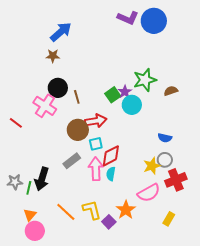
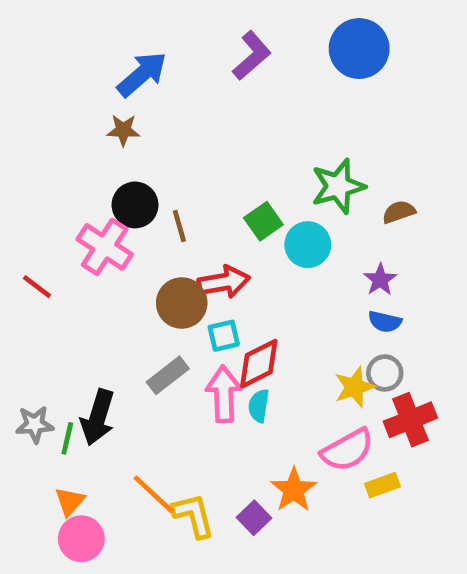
purple L-shape: (128, 18) -> (252, 56), moved, turned -65
purple star: (125, 92) -> (380, 280), moved
yellow L-shape: (92, 210) -> (193, 515), moved
yellow rectangle: (169, 219) -> (382, 485), moved, turned 40

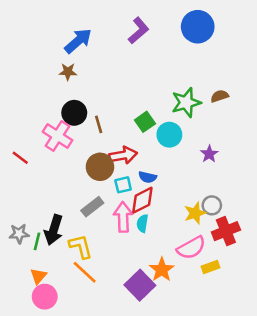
brown semicircle: (399, 212) -> (220, 96), moved
blue semicircle: (385, 322) -> (148, 177), moved
yellow L-shape: (193, 515) -> (81, 246), moved
purple square: (254, 518) -> (140, 285), size x1.6

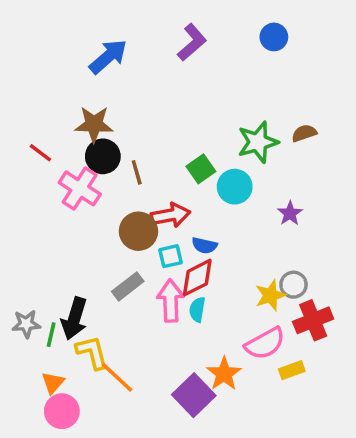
blue circle: (198, 27) -> (274, 37), size x0.6
brown star: (68, 72) -> (94, 124), moved, size x1.5
red line: (20, 158) -> (40, 153), moved
yellow L-shape: (81, 246) -> (92, 352), moved

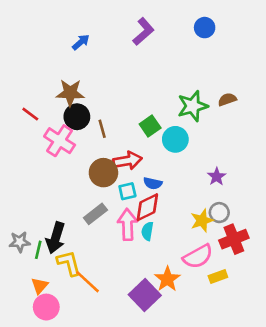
blue arrow: (108, 57) -> (81, 42), size x0.6
purple star: (290, 213) -> (217, 177), moved

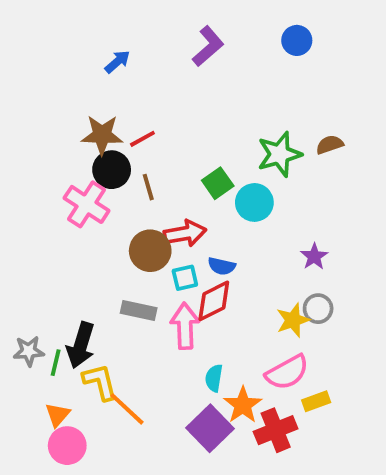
red line: (30, 114) -> (142, 139), moved, turned -66
gray rectangle: (95, 214) -> (139, 311), turned 50
cyan semicircle: (147, 231) -> (214, 378), moved
red cross: (234, 239) -> (276, 430), moved

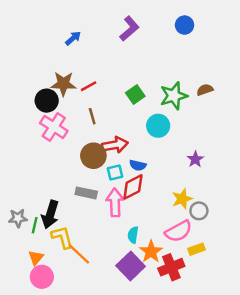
black circle: (112, 170) -> (47, 101), moved
green square: (218, 183) -> (135, 95), moved
gray circle: (318, 309) -> (199, 211), moved

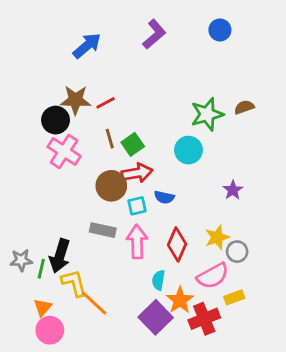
blue arrow: (73, 38) -> (87, 46), size x1.5
green square: (135, 95) -> (133, 144), moved
red diamond: (133, 187) -> (177, 244), moved, turned -40

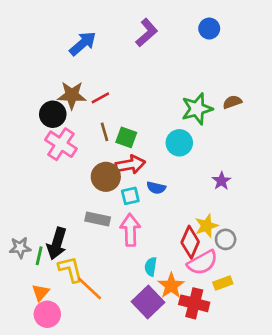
green square: (133, 144) -> (126, 137), turned -35
red diamond: (177, 244) -> (190, 242), moved
red cross: (204, 319) -> (194, 303), turned 36

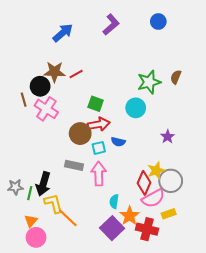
brown semicircle: (232, 102) -> (176, 77), turned -48
brown line: (104, 132) -> (24, 100), moved
gray circle: (226, 239) -> (171, 181), size x1.5

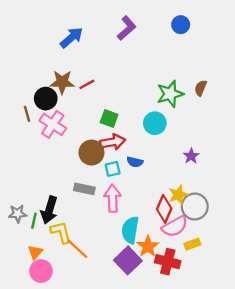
cyan semicircle: (114, 201) -> (130, 230), size x1.6

